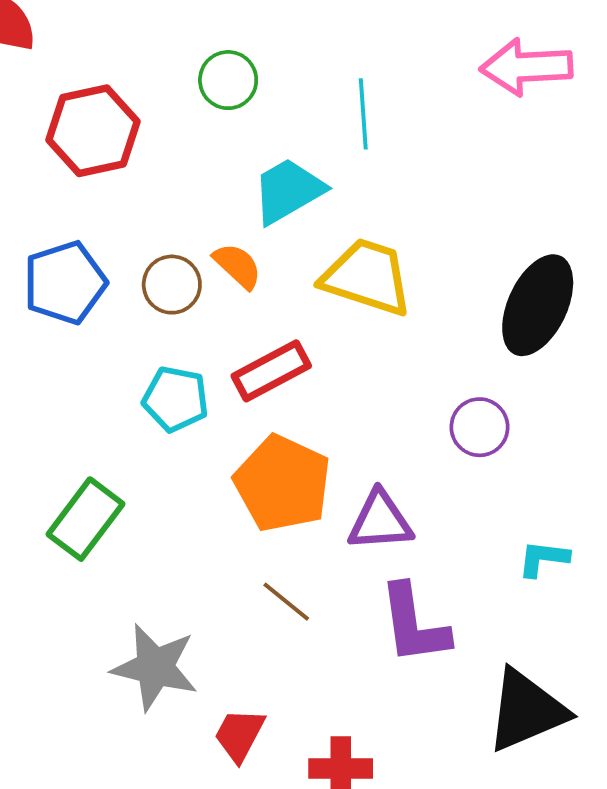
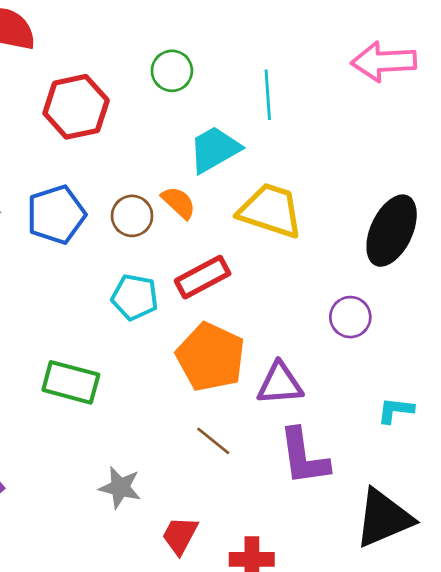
green rectangle: (86, 519) -> (71, 382), turned 68
gray star: (155, 667) -> (120, 487), size x0.7

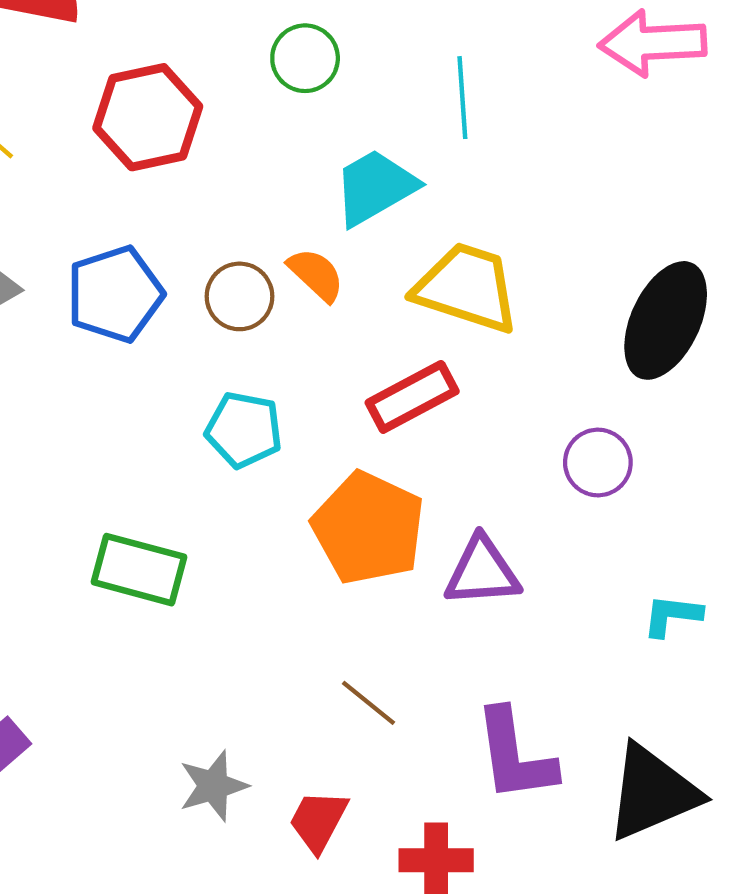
red rectangle: (203, 277) -> (412, 397), moved
brown line: (213, 441) -> (368, 703), moved
purple L-shape: (304, 457) -> (515, 755), moved
gray star: (120, 487) -> (213, 786), moved, turned -30

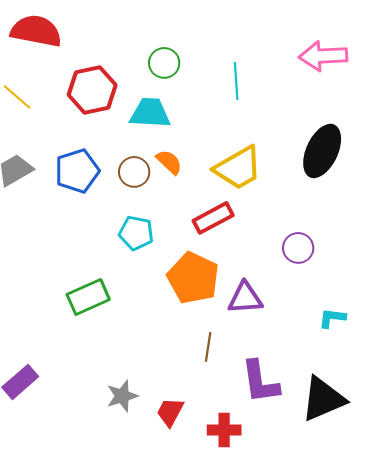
cyan trapezoid: (375, 187) -> (150, 113), moved, turned 33
yellow trapezoid: (467, 288) -> (238, 168), turned 132
black ellipse: (666, 320) -> (322, 151), moved
green rectangle: (139, 570) -> (88, 297), turned -39
brown line: (368, 703) -> (208, 347), moved, turned 60

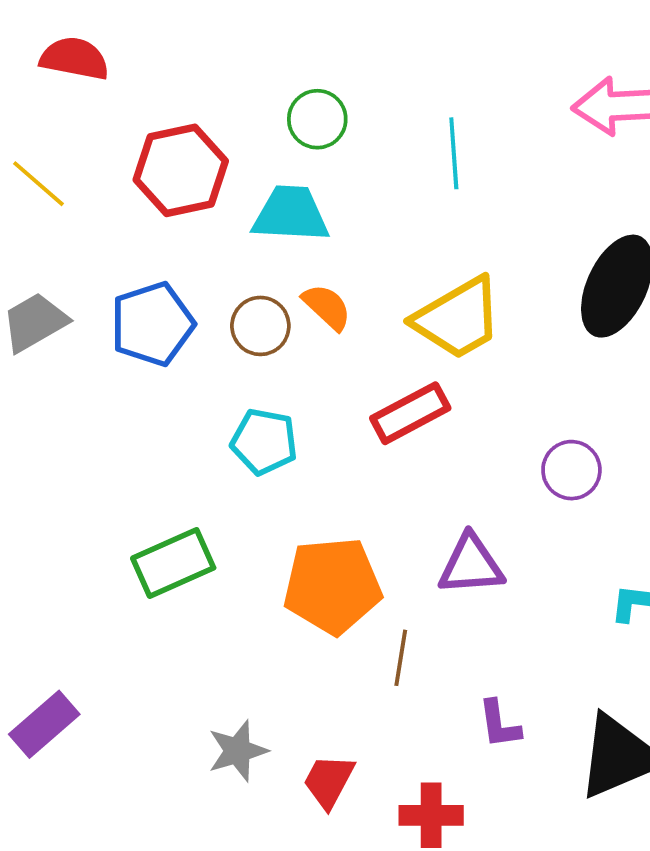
red semicircle: (36, 31) -> (75, 58), size x0.7
orange pentagon: (193, 278) -> (332, 586), moved, turned -30
purple L-shape: (260, 382) -> (499, 724), size x0.6

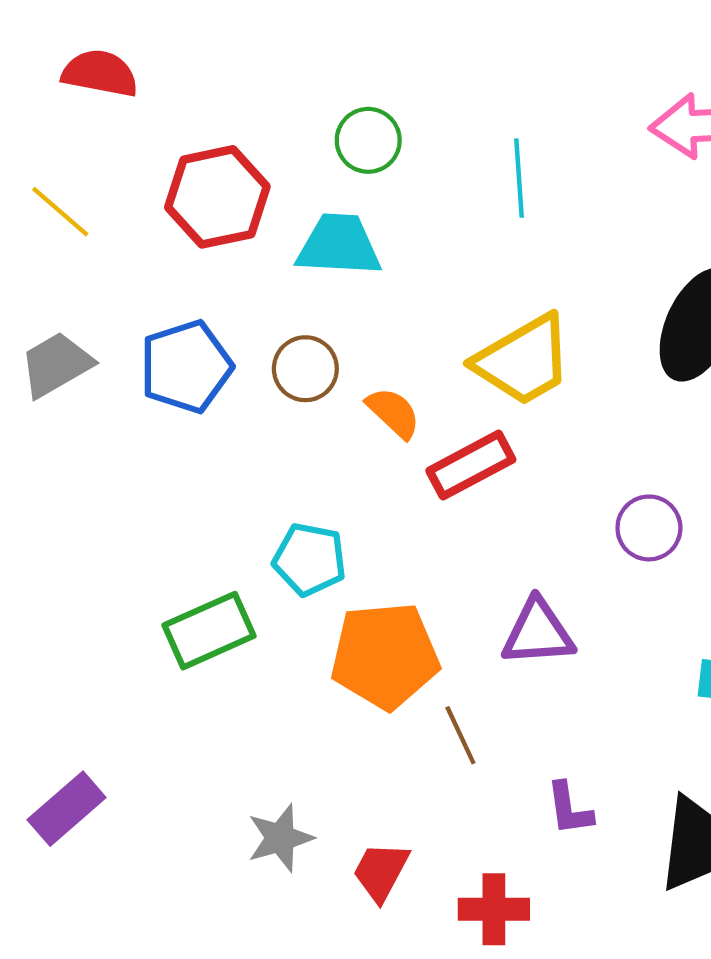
orange semicircle: (327, 307) -> (393, 413), moved
cyan pentagon: (264, 442) -> (310, 559), moved
brown line: (401, 658) -> (460, 735), turned -34

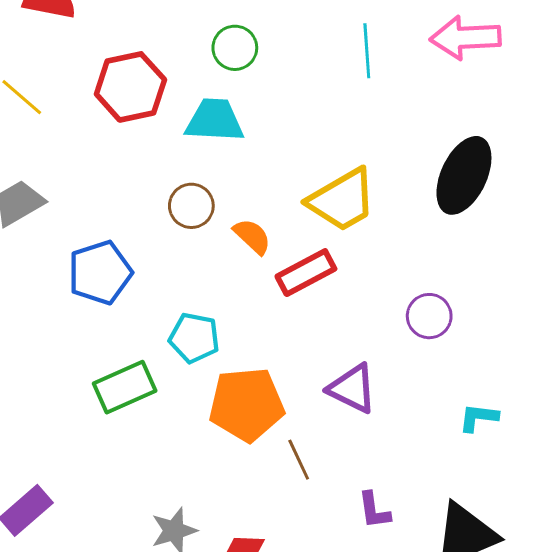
cyan line: (519, 178) -> (367, 51), moved
blue pentagon: (186, 367) -> (100, 273), moved
purple triangle: (538, 633) -> (352, 389), turned 30

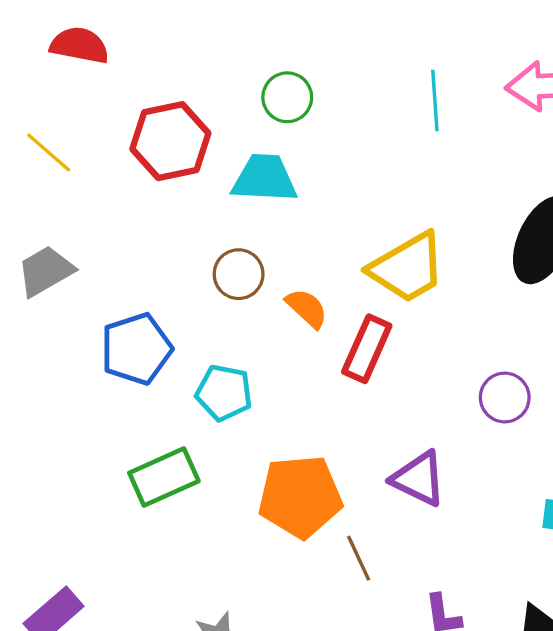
red rectangle: (306, 273) -> (367, 349), turned -38
cyan pentagon: (194, 338) -> (224, 393), moved

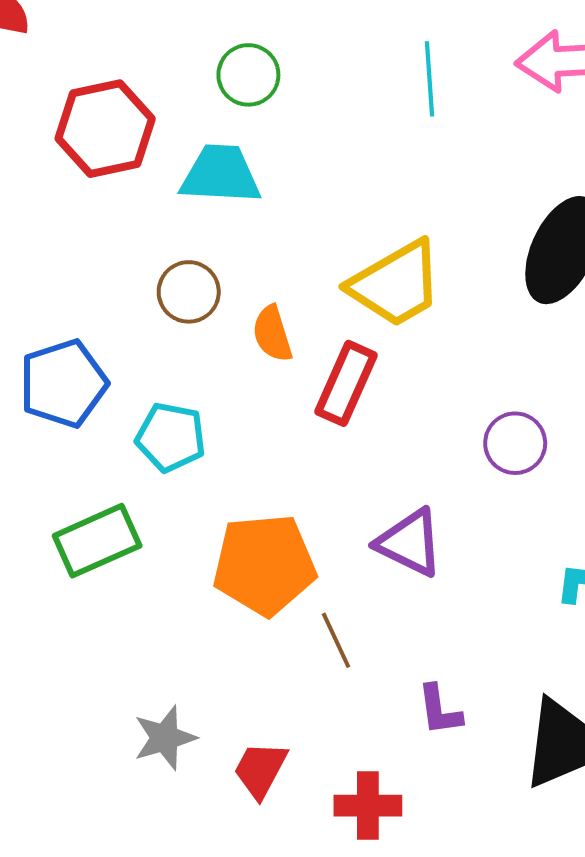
orange semicircle: (307, 308) -> (272, 334), turned -150

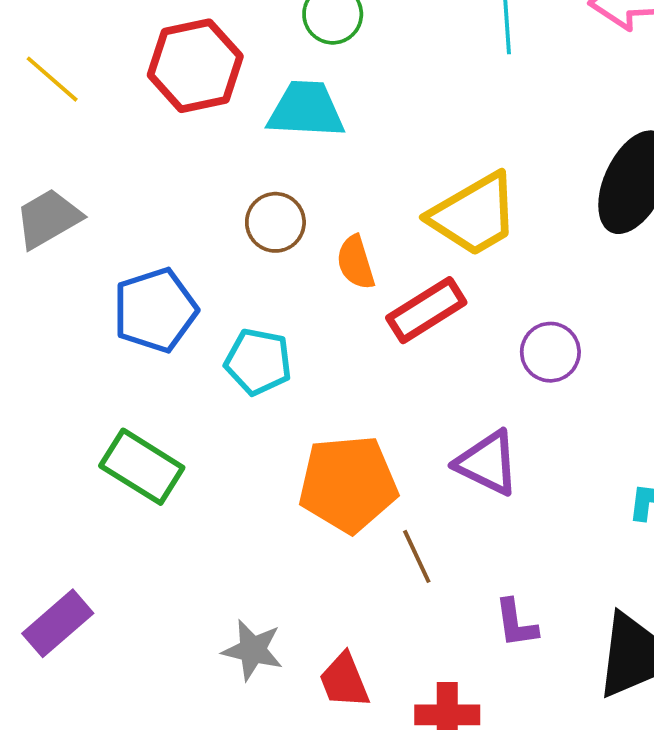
red rectangle: (346, 383) -> (426, 310), turned 34
purple circle: (515, 443) -> (550, 352), moved
green rectangle: (97, 541) -> (142, 467), moved, turned 56
gray star: (165, 738) -> (253, 650), turned 30
red trapezoid: (260, 770) -> (344, 681), turned -50

